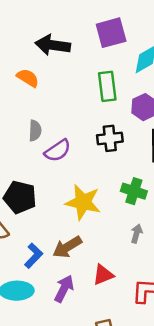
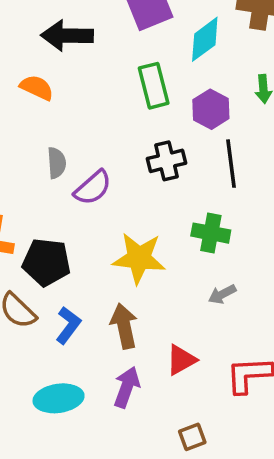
gray arrow: (137, 234) -> (222, 294), turned -126
brown arrow: (67, 247) -> (124, 326), turned 116
blue L-shape: (34, 256) -> (68, 325), moved

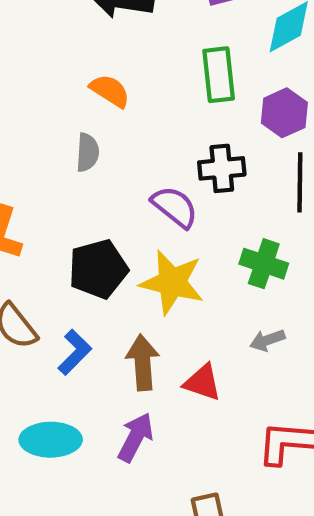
orange semicircle: (37, 88) -> (110, 91), moved
purple semicircle: (93, 188) -> (175, 207), moved, turned -108
black pentagon: (46, 262) -> (98, 269), moved, turned -30
red triangle: (181, 360) -> (202, 382), moved, turned 40

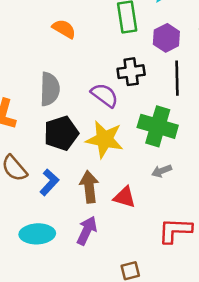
gray semicircle: (88, 152) -> (50, 89), moved, size x1.5
green cross: (264, 264) -> (158, 126), size x1.4

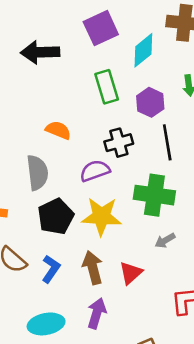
orange semicircle: (64, 29) -> (58, 130), moved
purple semicircle: (104, 95) -> (95, 171), turned -48
red triangle: (125, 197) -> (131, 273), turned -50

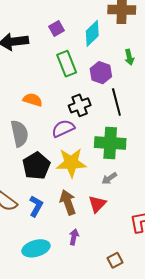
purple square: (101, 28) -> (56, 28), moved, size x0.6
gray arrow: (165, 240) -> (109, 178), moved
purple arrow: (97, 313) -> (74, 237), size x0.7

